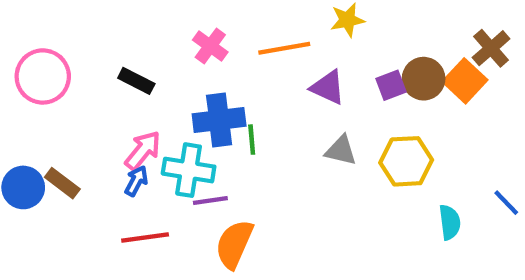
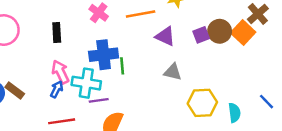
black rectangle: (136, 81) -> (57, 32), turned 60
pink arrow: (143, 150) -> (60, 72), turned -65
yellow hexagon: (406, 161) -> (202, 103), moved

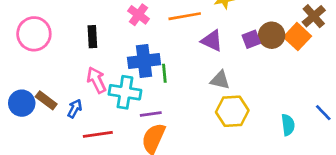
blue arrow: (57, 89) -> (75, 109), moved
purple line: (99, 100) -> (151, 114), moved
yellow hexagon: (202, 103) -> (232, 111), moved

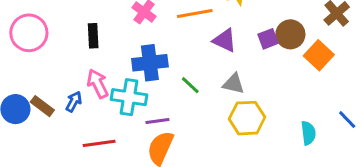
orange square: (297, 37) -> (319, 55), moved
green line: (164, 73) -> (190, 85), moved, turned -42
blue arrow: (75, 109) -> (74, 102), moved

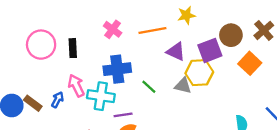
pink circle: (29, 33) -> (41, 45), moved
brown circle: (290, 34) -> (231, 35), moved
purple square: (268, 39) -> (210, 50), size x1.5
yellow hexagon: (247, 118) -> (199, 73), moved

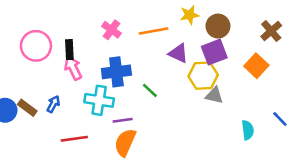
brown circle: (231, 35) -> (218, 26), moved
pink arrow: (76, 86) -> (73, 68), moved
gray triangle: (183, 86) -> (214, 95), moved

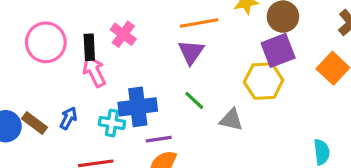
pink cross: (111, 30) -> (123, 34), moved
purple triangle: (178, 53) -> (191, 52), moved, turned 40
blue cross: (116, 72) -> (138, 107), moved
gray triangle: (214, 95) -> (231, 120), moved
cyan cross: (99, 100) -> (112, 123), moved, size x0.7

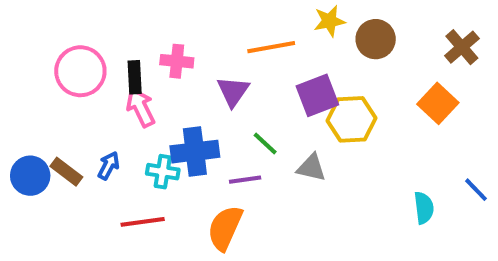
pink cross: (123, 34) -> (177, 61), turned -30
purple square: (278, 50) -> (317, 95), moved
purple triangle: (191, 52) -> (233, 91), moved
purple line: (159, 139) -> (245, 180), moved

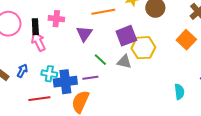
blue cross: (195, 152) -> (65, 82), moved
gray triangle: (311, 168) -> (124, 62), moved

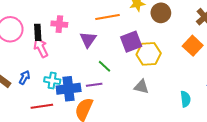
gray triangle: (124, 62) -> (141, 87), moved

